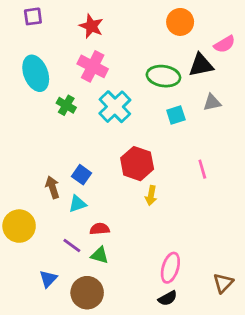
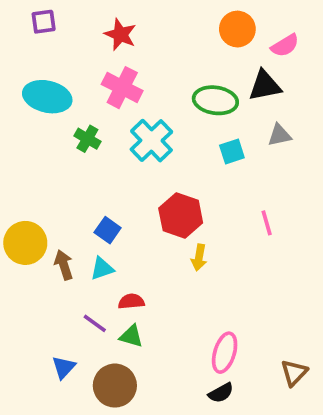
pink semicircle: (225, 44) -> (285, 45), moved
cyan ellipse: (36, 73) -> (47, 97), turned -56
brown arrow: (52, 187) -> (64, 265), moved
yellow circle: (19, 226) -> (25, 243), moved

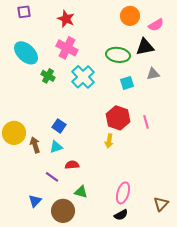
cyan ellipse: (47, 97) -> (26, 53), turned 30
red hexagon: (181, 216) -> (118, 118), moved
green triangle: (131, 336) -> (81, 192), moved

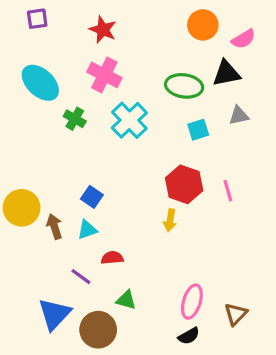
blue triangle: (35, 201) -> (54, 314), size x1.6
brown triangle: (161, 204) -> (236, 314), moved

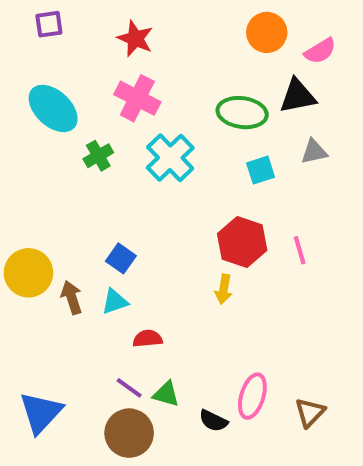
green cross: (75, 119) -> (98, 156), turned 30
purple line: (81, 277) -> (129, 388), moved
blue triangle: (54, 314) -> (41, 413), moved
black semicircle: (189, 336) -> (213, 421), moved, turned 55

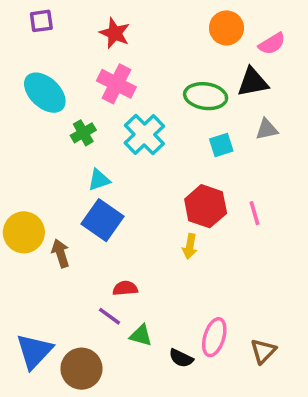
blue square: (121, 258) -> (102, 220), size x1.6
cyan triangle: (115, 302) -> (99, 180), moved
purple line: (129, 388) -> (109, 316), moved
brown circle: (129, 433) -> (81, 369), moved

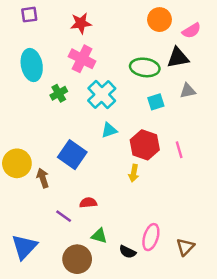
red star: (115, 33) -> (81, 23), turned -30
cyan ellipse: (45, 93) -> (32, 65), turned 36
cyan triangle: (99, 180) -> (109, 130), moved
purple line: (109, 316) -> (64, 216), moved
brown circle: (81, 369) -> (77, 259), moved

